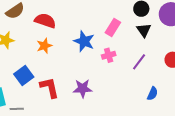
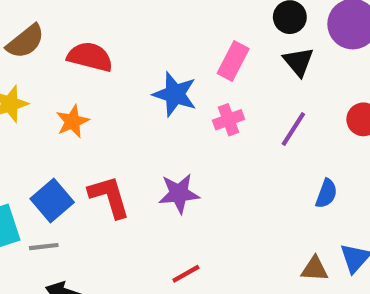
orange star: (44, 46) -> (72, 121), moved
blue square: (24, 75) -> (52, 201), moved

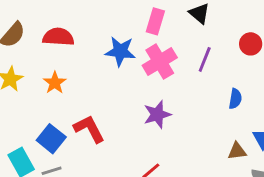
pink cross: (228, 120) -> (160, 62), size x1.6
purple star: (179, 193) -> (157, 115), moved

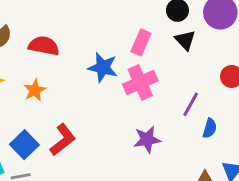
purple line: (205, 59) -> (191, 104), moved
purple star: (157, 115) -> (147, 139), moved
red L-shape: (89, 129) -> (63, 140), turned 72

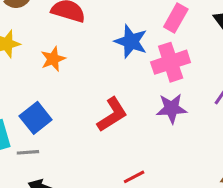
purple star: (147, 139) -> (172, 108), moved
red L-shape: (63, 140) -> (112, 115), moved

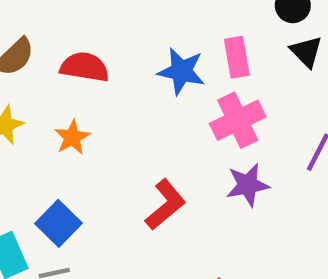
pink rectangle: (176, 18) -> (237, 57), turned -32
blue star: (131, 41) -> (181, 71), moved

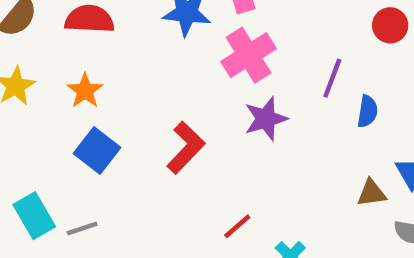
blue square: (59, 223) -> (97, 151), moved

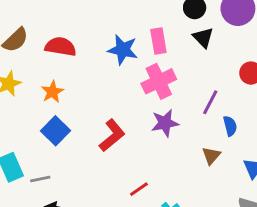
blue semicircle: (367, 111) -> (230, 126), turned -30
brown triangle: (372, 193) -> (211, 156), moved, turned -48

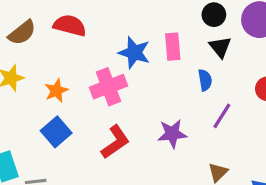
red semicircle: (61, 47) -> (70, 25), moved
pink cross: (159, 81) -> (108, 87), moved
blue semicircle: (230, 126) -> (205, 80), moved

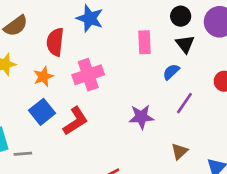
red semicircle: (70, 25) -> (55, 42), moved, turned -100
blue star: (134, 53) -> (90, 18), moved
blue semicircle: (205, 80) -> (171, 72), turned -126
red L-shape: (115, 142) -> (75, 121), moved

